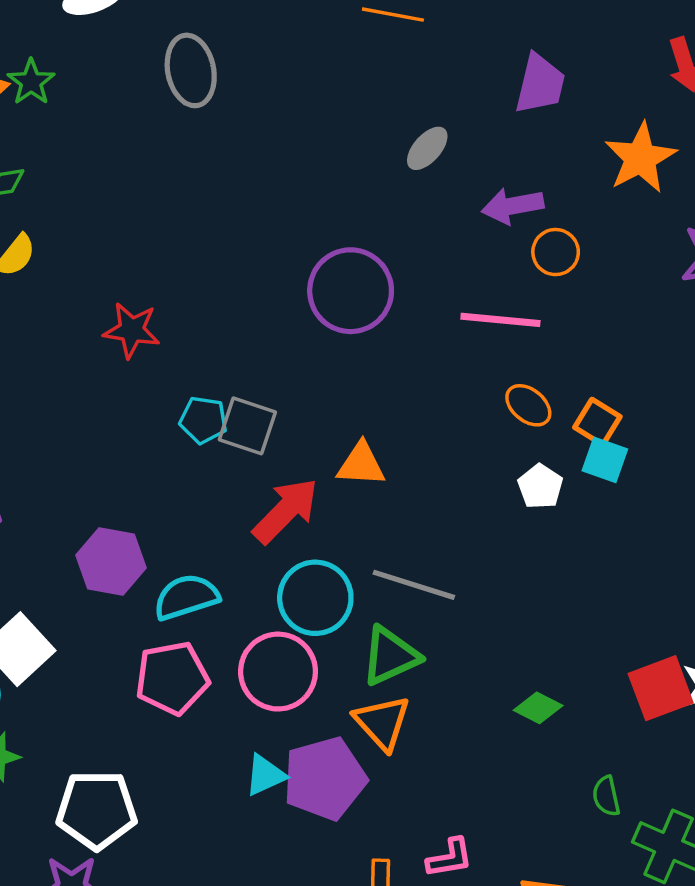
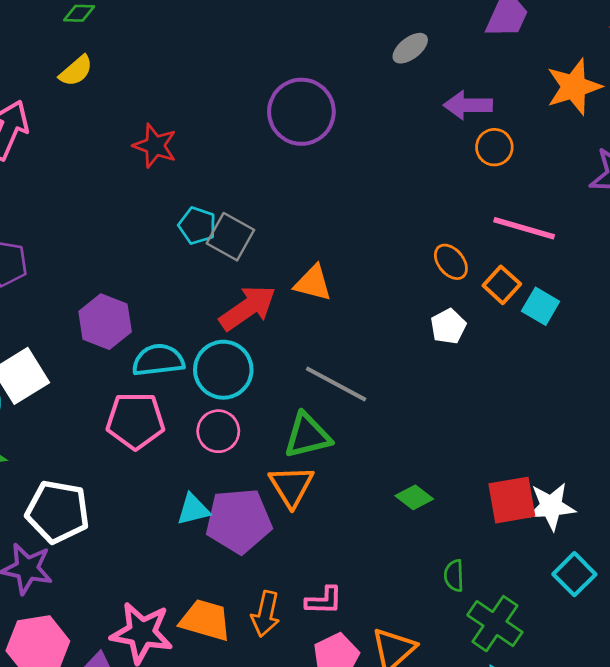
purple circle: (351, 291) -> (301, 112), moved
pink line: (500, 320) -> (524, 228), moved
cyan square: (605, 460) -> (541, 306), moved
cyan circle: (315, 598) -> (223, 370), moved
pink circle: (278, 672) -> (218, 431), size x0.7

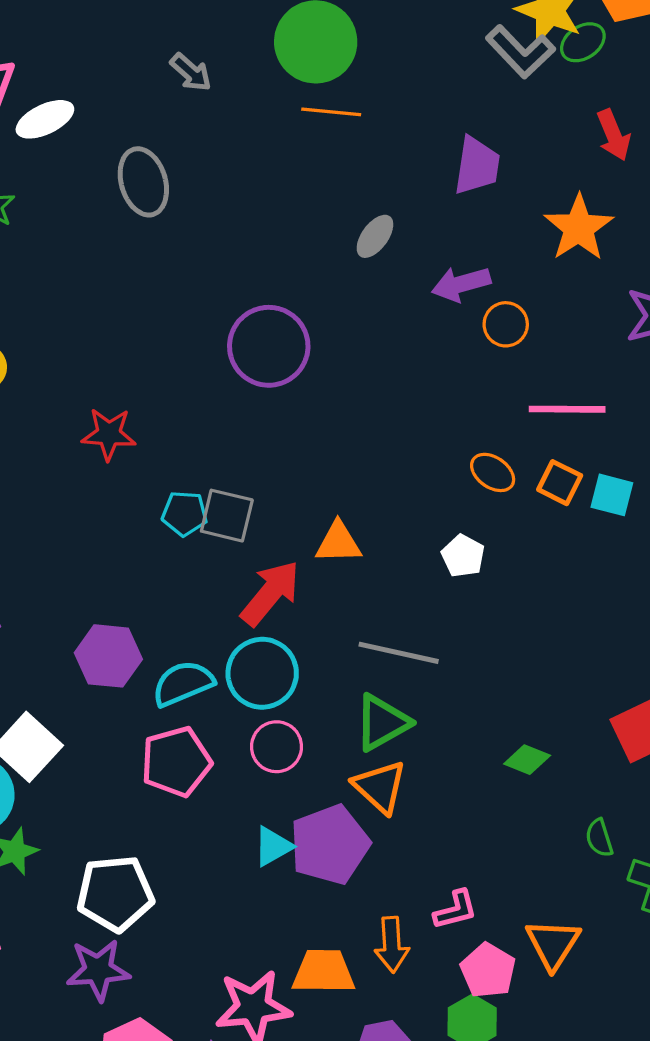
white pentagon: (448, 326) -> (463, 556), moved

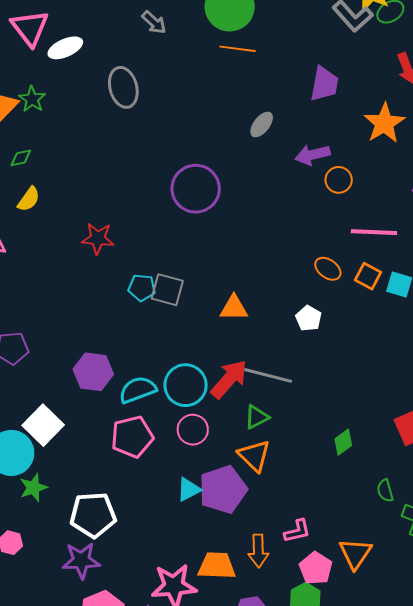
red arrow: (270, 593) -> (229, 379), moved
green triangle: (382, 723) -> (257, 417), size x0.7
green diamond: (527, 760) -> (343, 442), turned -60

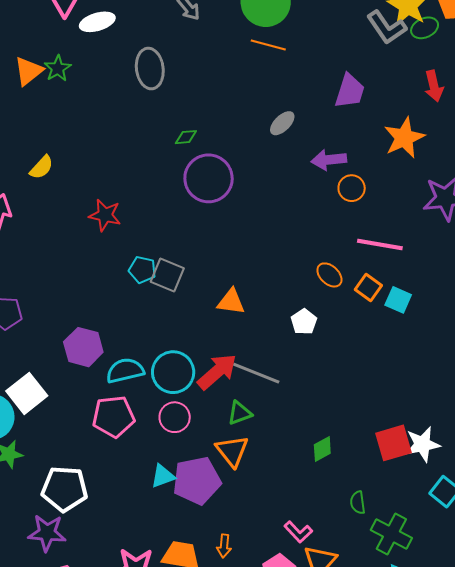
green diamond: (21, 158) -> (186, 137), moved
pink L-shape: (297, 531) -> (298, 532), moved, turned 52
orange arrow: (258, 551) -> (224, 546), size x0.7

